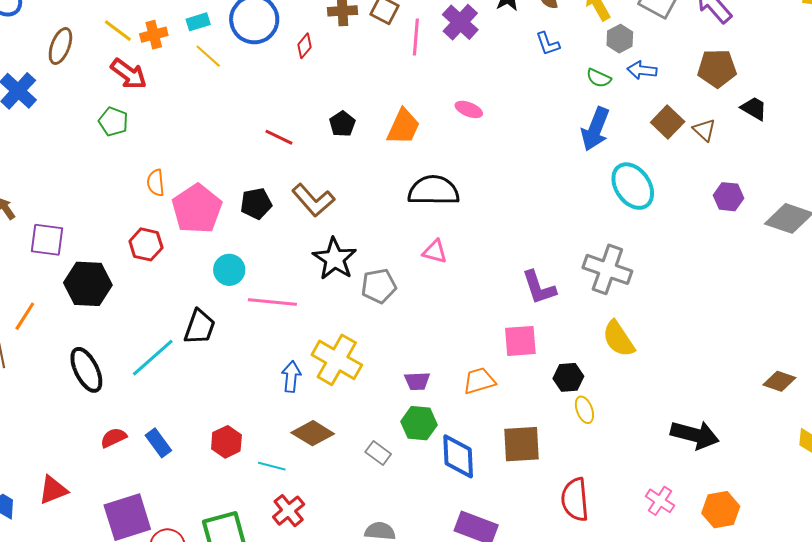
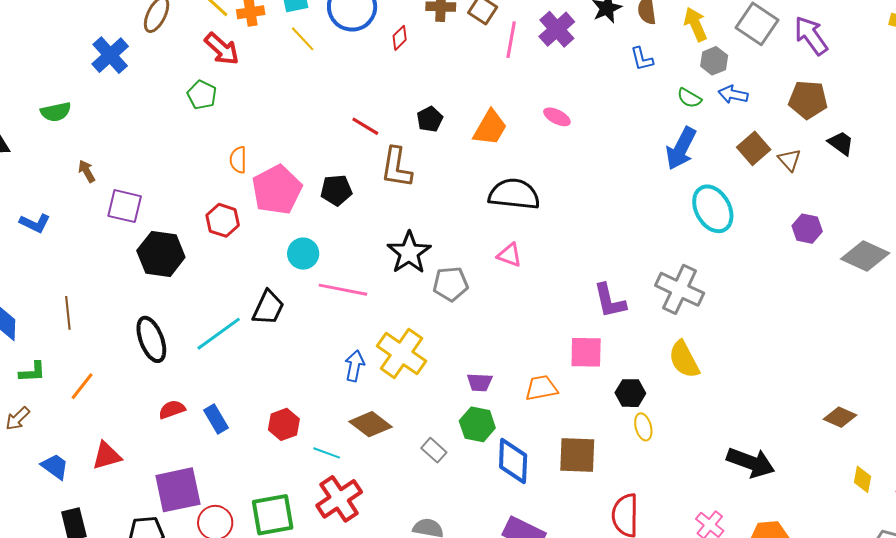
brown L-shape: (313, 200) -> (396, 167), moved, turned 45
orange line: (25, 316) -> (82, 386), moved
red cross: (289, 511) -> (339, 499), size x1.4

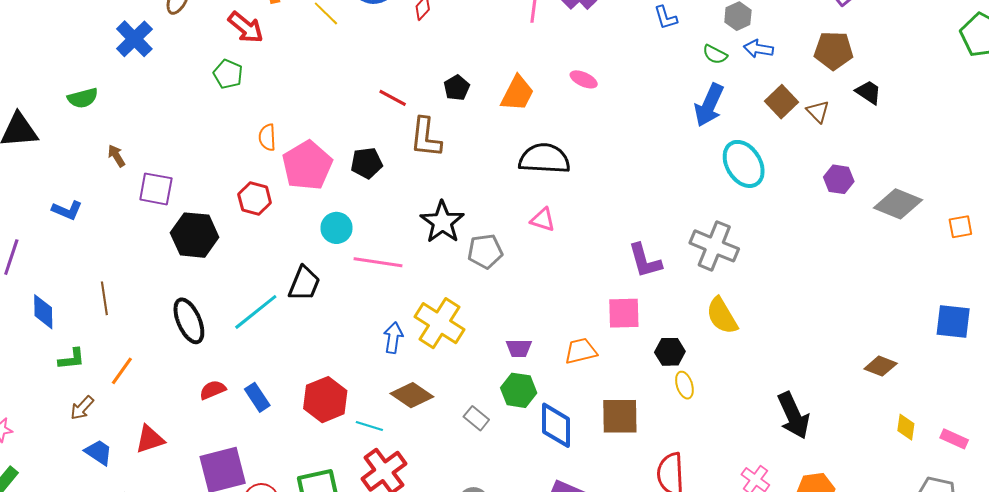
brown arrow: (18, 418) -> (82, 408), moved
red hexagon: (284, 424) -> (325, 400), size x1.4
black arrow: (751, 462) -> (793, 416), turned 48

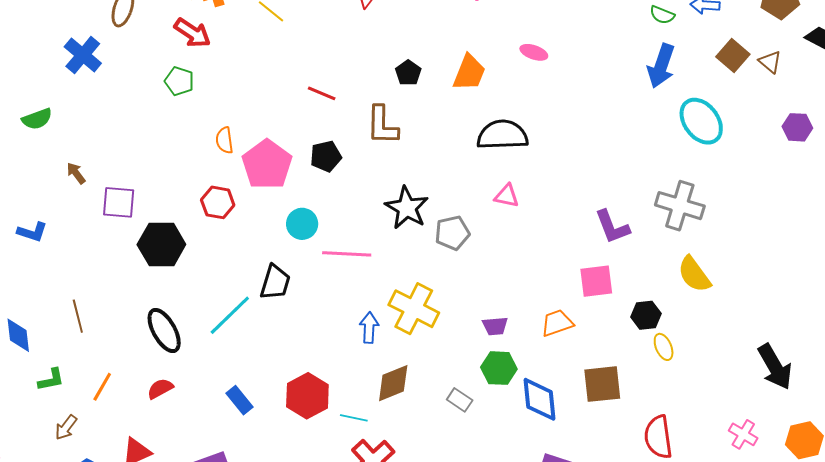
red line: (393, 98) -> (322, 93), moved
red semicircle: (213, 390) -> (160, 389), moved
brown diamond: (412, 395) -> (393, 383), turned -51

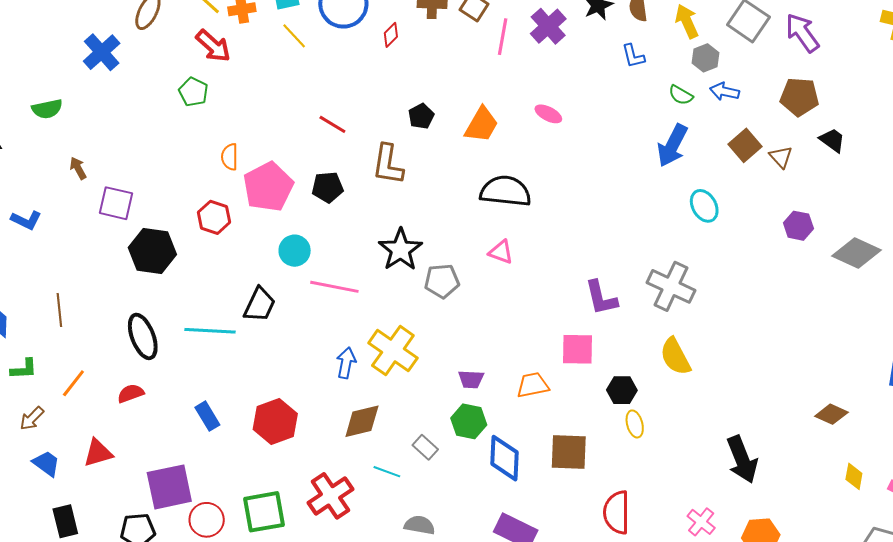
cyan ellipse: (701, 121) -> (704, 206), size x0.7
cyan line: (230, 315) -> (210, 331), turned 39
cyan line: (354, 418) -> (387, 472), moved

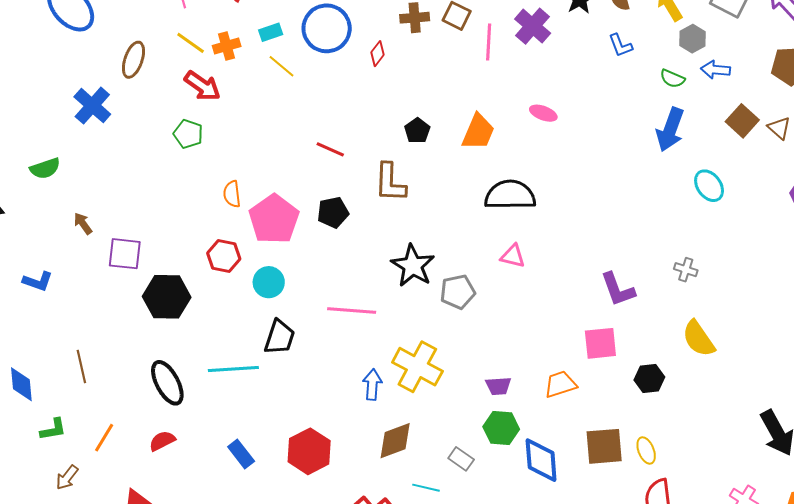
cyan circle: (295, 251) -> (269, 282), moved
gray cross: (671, 286) -> (686, 270), size x0.5
yellow ellipse: (635, 424) -> (646, 450), moved

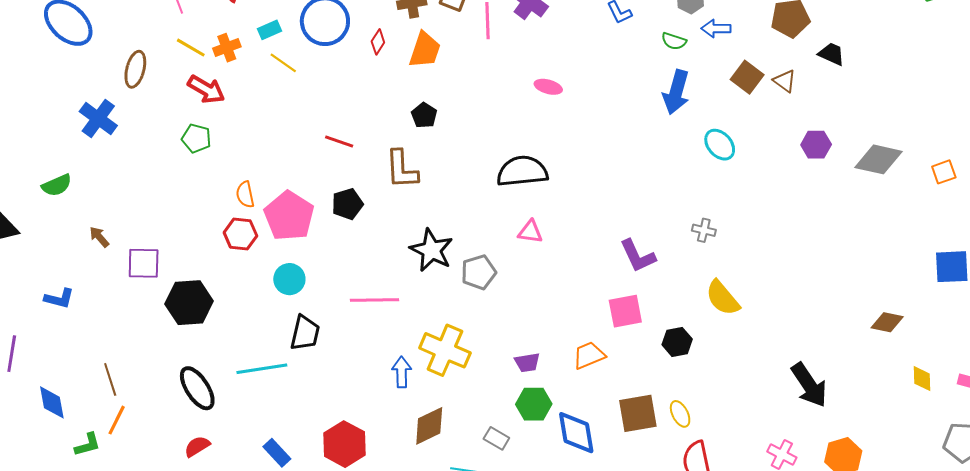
orange trapezoid: (478, 132) -> (425, 50), moved
red hexagon: (224, 256) -> (240, 234), moved
orange line: (104, 438) -> (117, 420), moved

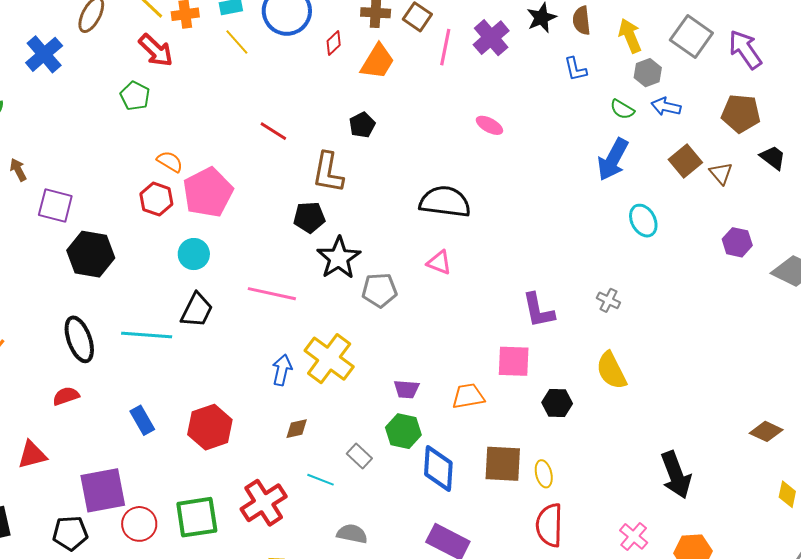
orange semicircle: (245, 195) -> (170, 162), turned 120
black pentagon: (347, 204) -> (309, 217), moved
brown diamond: (429, 426) -> (297, 429), size x0.6

